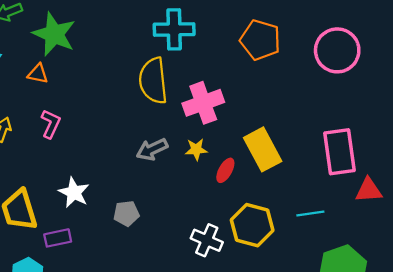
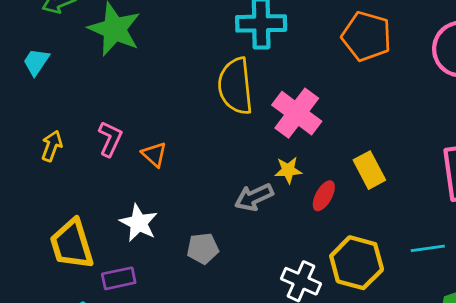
orange triangle: (38, 74) -> (154, 154), moved, turned 30
pink cross: (203, 103) -> (297, 113), turned -33
gray arrow: (152, 149) -> (254, 197), moved
yellow rectangle: (263, 149) -> (369, 170), size x0.7

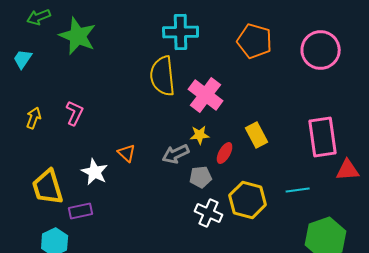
orange triangle: (154, 154) -> (127, 153), moved
gray pentagon: (203, 248) -> (201, 177), moved

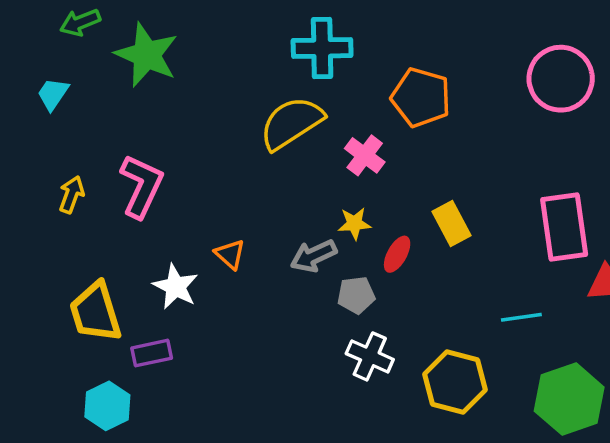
orange pentagon: (255, 41) -> (421, 97), moved
yellow semicircle: (163, 76) -> (291, 123), turned 63
pink cross: (206, 95) -> (365, 155), size x0.7
pink L-shape: (75, 113) -> (141, 186), size x1.5
yellow hexagon: (248, 200) -> (455, 382), moved

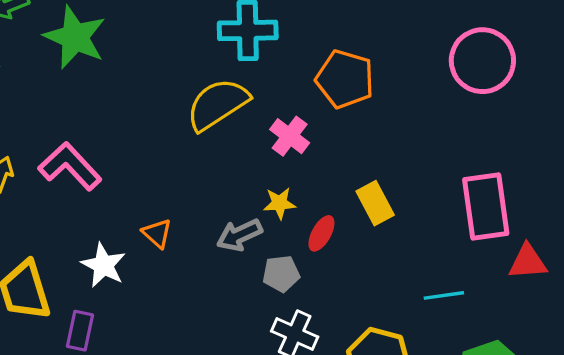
pink L-shape: (141, 186) -> (70, 166), turned -68
purple rectangle: (152, 353) -> (80, 331), turned -66

